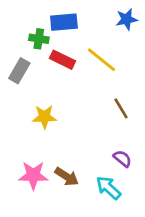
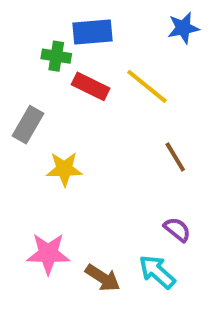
gray rectangle: (19, 71) -> (28, 125), moved
brown arrow: (67, 177) -> (103, 278), moved

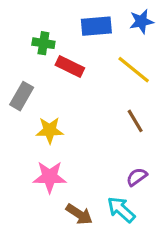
blue rectangle: (93, 32) -> (96, 26), moved
yellow line: (147, 86) -> (134, 70), moved
purple semicircle: (177, 229) -> (137, 177), turned -75
pink star: (48, 254) -> (50, 177), moved

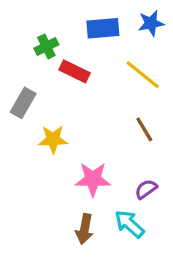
green cross: (43, 43) -> (46, 46), turned -35
pink star: (50, 177) -> (93, 179), moved
brown arrow: (79, 214) -> (85, 229), turned 68

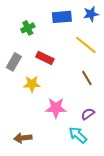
red rectangle: (75, 71) -> (45, 58), moved
brown arrow: (85, 229) -> (23, 138), moved, turned 72

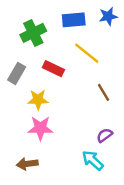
green cross: (28, 28) -> (33, 33), size x1.5
yellow line: (86, 45) -> (87, 53), moved
pink star: (56, 108) -> (40, 128), moved

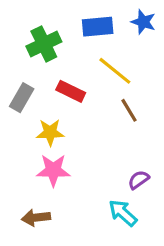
blue star: (108, 16) -> (143, 22), turned 30
brown line: (103, 92) -> (129, 110), moved

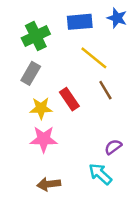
red rectangle: (71, 91) -> (69, 99), moved, turned 30
gray rectangle: (22, 98) -> (31, 73), moved
brown arrow: (36, 218) -> (49, 184), moved

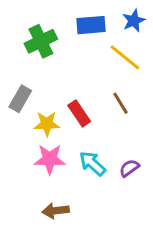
blue star: (117, 18) -> (134, 21), turned 30
yellow line: (94, 58) -> (125, 57), moved
gray rectangle: (31, 73) -> (20, 99), moved
cyan arrow: (100, 174) -> (92, 164), moved

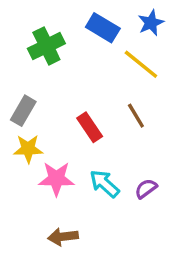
blue rectangle: (91, 25) -> (103, 28), turned 36
yellow star: (47, 124) -> (28, 149), moved

